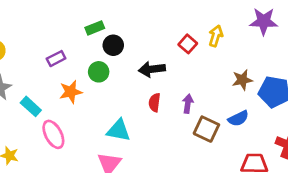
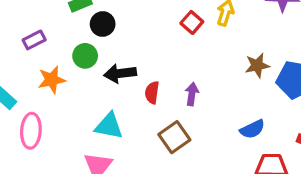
black arrow: (152, 69) -> (120, 73), moved
blue semicircle: (238, 118) -> (252, 129), moved
brown square: (206, 129) -> (174, 137), moved, turned 30
pink ellipse: (53, 134) -> (31, 131), turned 32

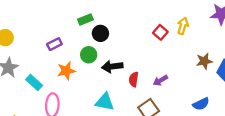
purple arrow: (192, 94) -> (160, 80), turned -128

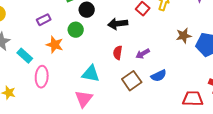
black arrow: (112, 67) -> (118, 24), moved
orange star: (66, 71) -> (55, 45), turned 30
blue semicircle: (201, 104) -> (159, 76), moved

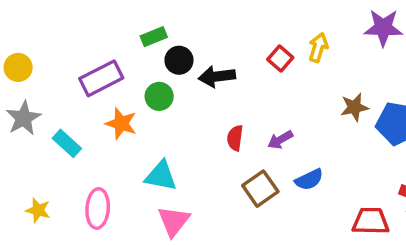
purple rectangle: (44, 20) -> (101, 78), size x1.6
black arrow: (118, 24) -> (217, 76), moved
cyan triangle: (91, 74) -> (161, 176), moved
pink ellipse: (42, 77) -> (98, 208), moved

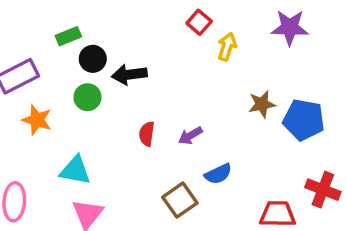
red square: (280, 58) -> (199, 22), moved
green circle: (159, 96) -> (88, 97), moved
brown square: (260, 189) -> (180, 200), moved

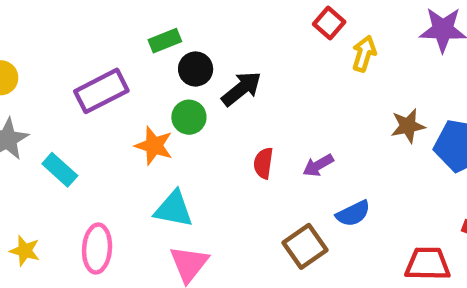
black arrow: (129, 75) -> (242, 89), turned 148
orange star: (37, 120) -> (154, 146), moved

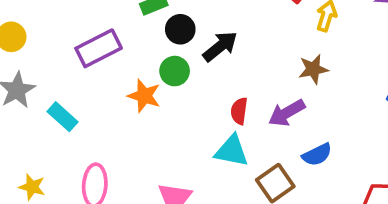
brown star: (408, 126) -> (313, 69), moved
purple arrow: (318, 165) -> (287, 113), size x1.4
cyan triangle: (174, 209) -> (232, 151), moved

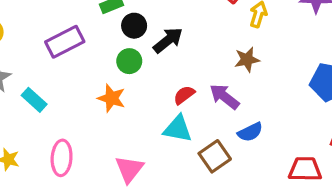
orange star: (144, 96) -> (112, 98), moved
red semicircle: (239, 111) -> (184, 95), turned 45
purple arrow: (287, 113) -> (224, 97), turned 68

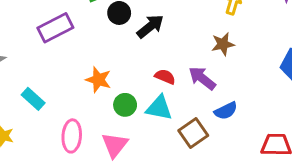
green circle: (129, 61) -> (125, 105), moved
red semicircle: (184, 95) -> (165, 77), turned 60
cyan rectangle: (34, 100) -> (33, 99), moved
pink ellipse: (62, 158) -> (72, 136), moved

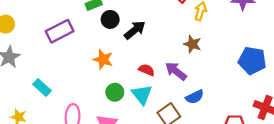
brown star: (223, 44) -> (192, 44), turned 30
orange star: (98, 80) -> (103, 59), moved
cyan triangle: (159, 108) -> (142, 95), turned 40

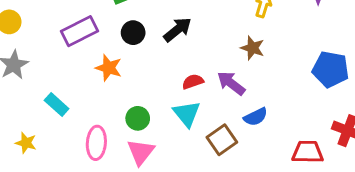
black circle: (110, 19) -> (133, 33), moved
orange star: (103, 59) -> (109, 68), moved
red semicircle: (147, 70) -> (193, 82), turned -42
green circle: (115, 92) -> (138, 118), moved

